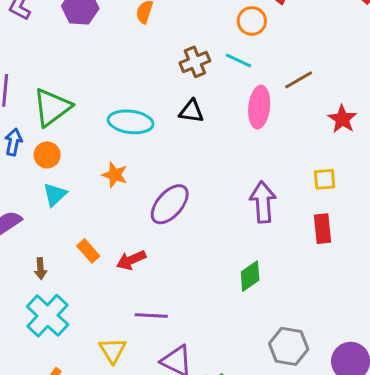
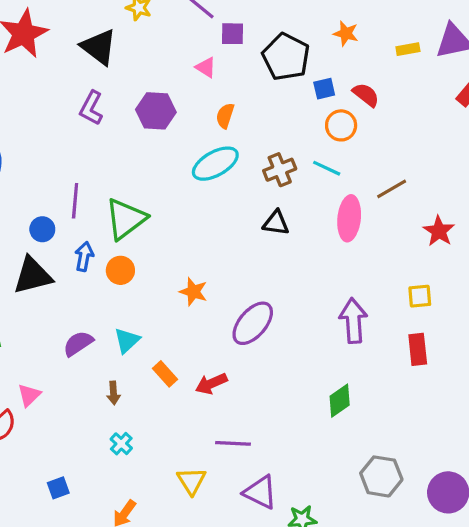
cyan ellipse: (131, 122) -> (215, 164), moved, turned -36
cyan triangle: (55, 195) -> (127, 340), moved
cyan cross: (48, 316) -> (121, 444), size x0.5

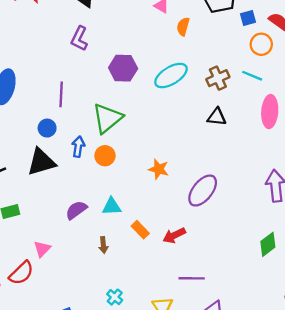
purple hexagon: (156, 111) -> (123, 68), moved
orange semicircle: (225, 116) -> (183, 27), moved
purple line: (75, 201) -> (61, 94), moved
cyan triangle: (127, 340) -> (112, 206), turned 42
cyan cross: (121, 444) -> (115, 297), moved

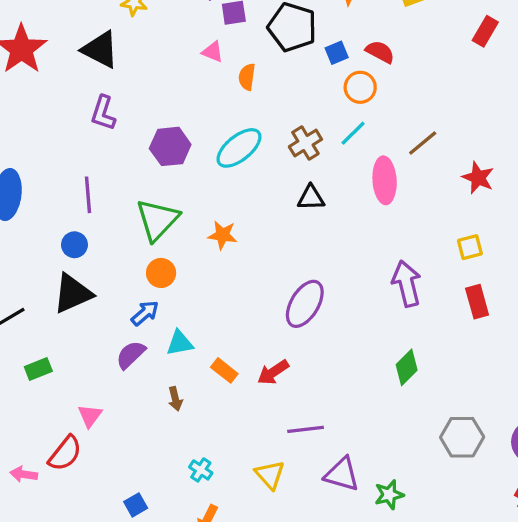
cyan line: (252, 76) -> (353, 133), turned -60
blue arrow: (78, 147) -> (145, 313), moved, turned 48
orange star: (159, 169) -> (223, 235), moved

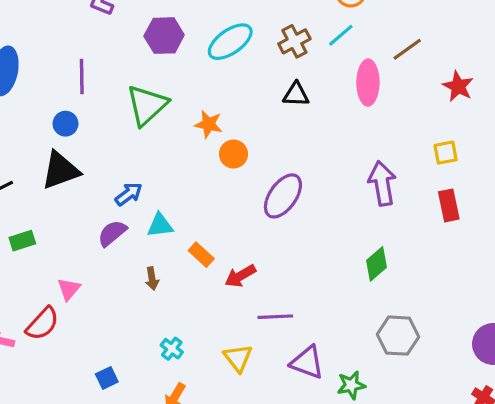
orange circle: (161, 273) -> (234, 154), moved
red arrow: (273, 372) -> (240, 276), moved
gray hexagon: (462, 437) -> (398, 336), moved

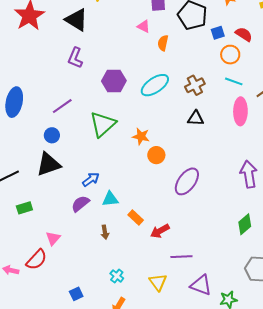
cyan line: (341, 35) -> (234, 81), moved, turned 60
purple line: (82, 77) -> (62, 106), turned 55

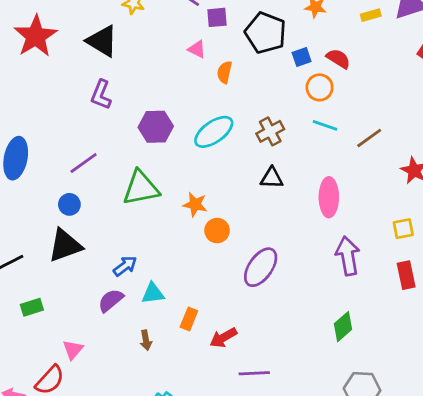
pink ellipse: (240, 111) -> (329, 197), moved
green triangle: (103, 124) -> (141, 188), turned 32
orange rectangle: (136, 218) -> (189, 319), turned 70

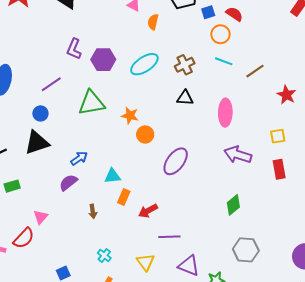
purple L-shape: (101, 95) -> (74, 49), moved
purple arrow: (348, 256) -> (238, 155), turned -64
cyan triangle: (153, 293) -> (112, 176), moved

